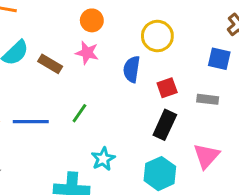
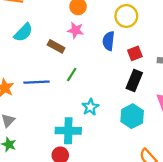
brown rectangle: (50, 64) -> (56, 46), moved

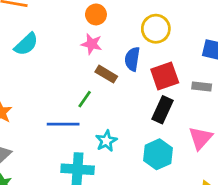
brown rectangle: (56, 46) -> (106, 74), moved
red square: (135, 53) -> (165, 76), size x1.5
blue line: (37, 82) -> (63, 124), moved

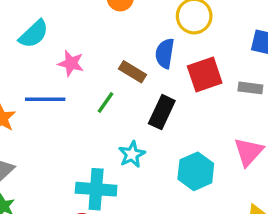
pink star: (92, 44) -> (71, 63), moved
black rectangle: (163, 110) -> (162, 112), moved
blue line: (63, 124) -> (45, 99), moved

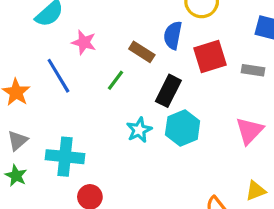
blue line: (45, 99) -> (58, 76), turned 57
cyan hexagon: (196, 171) -> (183, 128), moved
cyan cross: (96, 189) -> (65, 157), moved

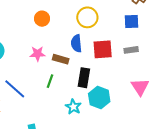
pink star: (84, 42) -> (38, 54), moved
red square: (210, 56) -> (103, 49), turned 30

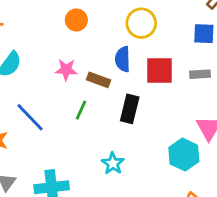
cyan hexagon: (99, 98) -> (184, 155), moved
cyan star: (73, 107) -> (113, 163), moved

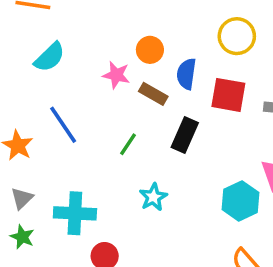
orange circle: (76, 20) -> (150, 50), moved
yellow circle: (141, 23) -> (237, 36), moved
green line: (81, 110) -> (128, 144), moved

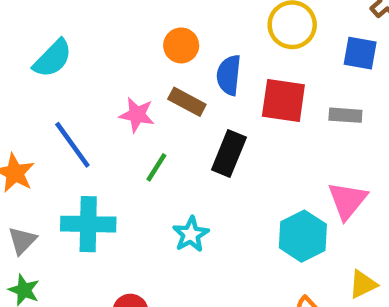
pink star: (116, 75) -> (137, 115), moved
cyan cross: (75, 213) -> (88, 224), moved

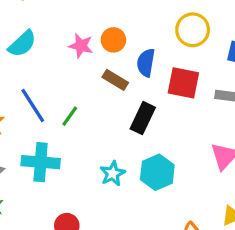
pink star: (137, 115) -> (81, 46), moved
green line: (156, 167) -> (70, 116), moved
cyan hexagon: (303, 236) -> (157, 172), moved

